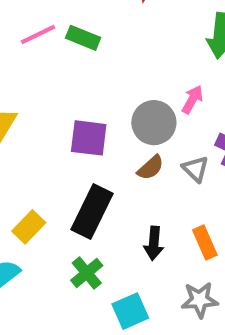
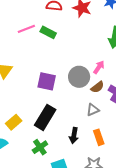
brown semicircle: (151, 168) -> (97, 87), moved
gray triangle: (196, 169) -> (93, 110), moved, turned 48

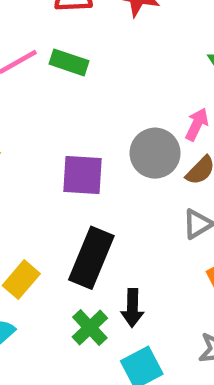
black arrow: (74, 136) -> (132, 308), moved

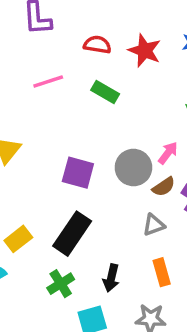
green rectangle: (69, 62) -> (105, 92), moved
black arrow: (132, 308) -> (111, 278), moved

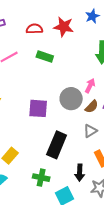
black rectangle: (72, 234) -> (57, 145), moved
black arrow: (111, 278) -> (80, 173), moved
green cross: (61, 284) -> (41, 178), turned -35

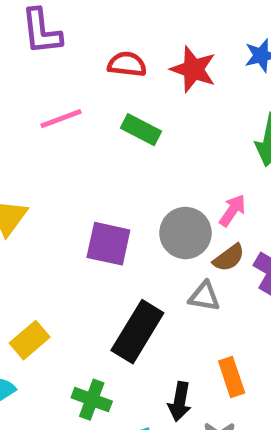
gray triangle: (90, 131) -> (204, 296), moved, turned 32

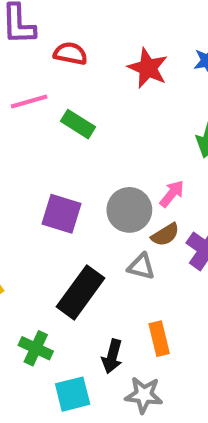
red semicircle: (127, 64) -> (70, 54), moved
green rectangle: (141, 130) -> (78, 124), moved

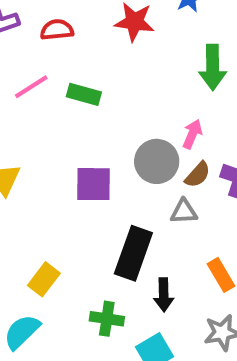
black arrow: (112, 356) -> (164, 295), moved

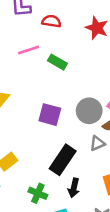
gray triangle: (184, 212) -> (97, 143), turned -35

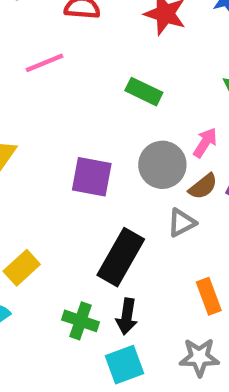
green rectangle: (57, 62) -> (144, 92), moved
black arrow: (74, 188) -> (127, 317), moved

